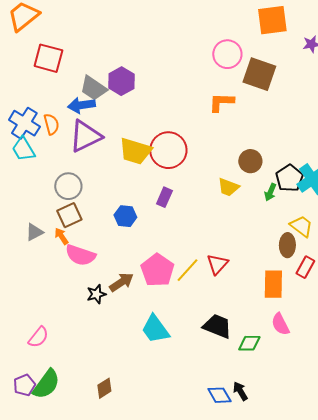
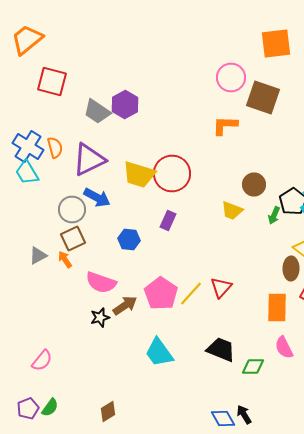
blue arrow: (81, 105) -> (97, 198), moved, turned -144
pink semicircle: (80, 255) -> (101, 282), moved
green semicircle: (46, 384) -> (50, 408), size x0.6

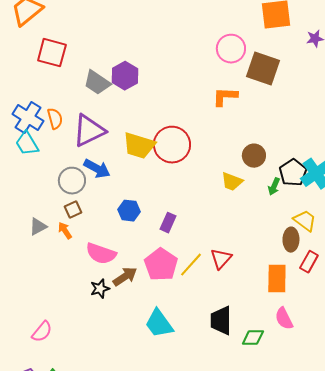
purple rectangle: (168, 220) -> (168, 223), moved
brown square: (73, 238) -> (73, 210), size x0.7
black trapezoid: (221, 350) -> (221, 321), turned -112

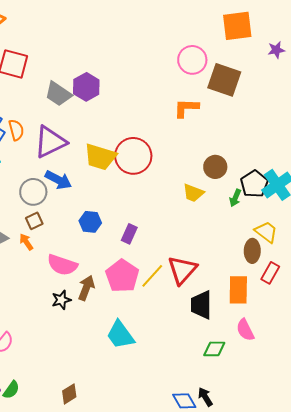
red triangle: (221, 259) -> (182, 270), size x1.4
brown arrow: (125, 277) -> (86, 288), turned -35
black trapezoid: (221, 321) -> (201, 305), moved

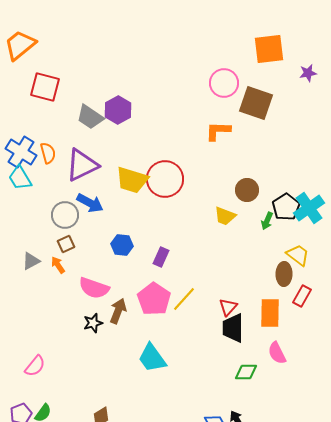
red triangle: (182, 270) -> (228, 307), moved, size x0.6

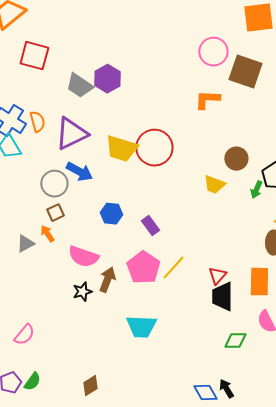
purple rectangle: (161, 257) -> (150, 226), turned -60
gray triangle: (31, 261) -> (25, 244), moved
cyan trapezoid: (152, 358) -> (141, 327), turned -52

